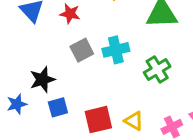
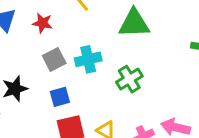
blue square: (58, 107) -> (60, 97), moved

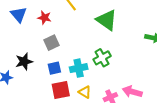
green triangle: (134, 23) -> (107, 20), turned 35
cyan cross: (88, 59) -> (79, 68), moved

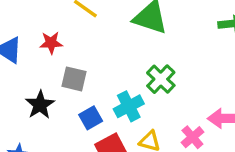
gray square: (51, 43) -> (74, 79), turned -35
black star: (24, 61) -> (40, 105), moved

